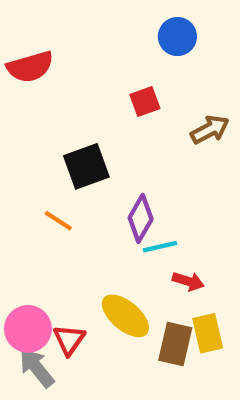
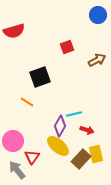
blue circle: (177, 37) -> (98, 15), moved
purple diamond: (141, 218) -> (60, 126), moved
pink circle: (28, 329) -> (13, 141), moved
brown rectangle: (175, 344) -> (81, 159), turned 30

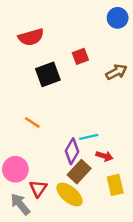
red semicircle: (14, 31) -> (31, 37), moved
black square: (40, 77) -> (48, 74), moved
yellow ellipse: (58, 146) -> (70, 195), moved
brown rectangle: (81, 159) -> (79, 172), moved

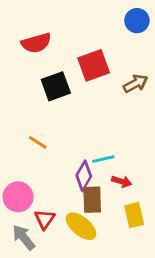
red square: (80, 56) -> (94, 65), size x1.6
brown rectangle: (79, 172) -> (92, 200), turned -45

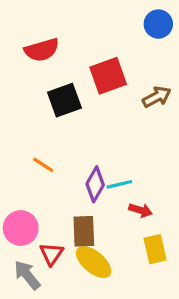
purple diamond: (84, 176) -> (95, 184), moved
brown rectangle: (92, 200) -> (84, 231), moved

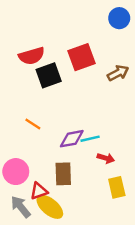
red semicircle: (42, 50) -> (32, 56), moved
purple diamond: (95, 184) -> (72, 139), turned 50
red triangle: (51, 254) -> (39, 191), turned 36
yellow ellipse: (94, 262) -> (50, 207), moved

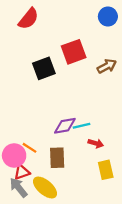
red semicircle: (32, 56) -> (28, 19), moved, turned -35
orange line: (33, 124) -> (30, 148), moved
red triangle: (39, 191) -> (22, 172), moved

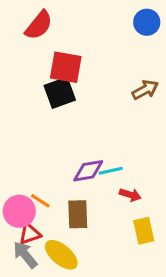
red square: (74, 52) -> (66, 67), moved, turned 30

